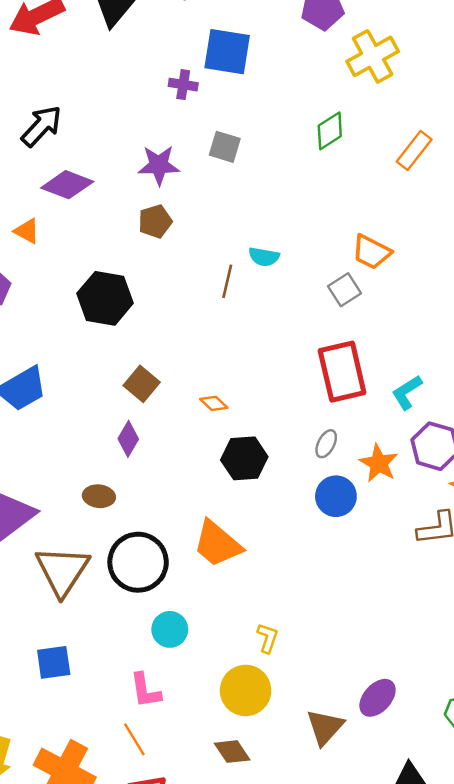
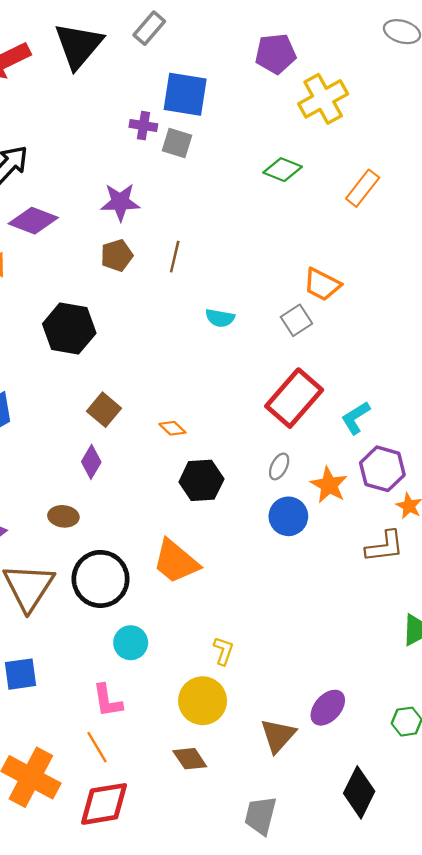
green diamond: (330, 131) -> (283, 170), turned 54
gray square: (225, 147) -> (177, 143), moved
cyan semicircle: (264, 257) -> (220, 318), moved
brown line: (227, 281) -> (175, 257), moved
red rectangle: (342, 372) -> (294, 398), turned 54

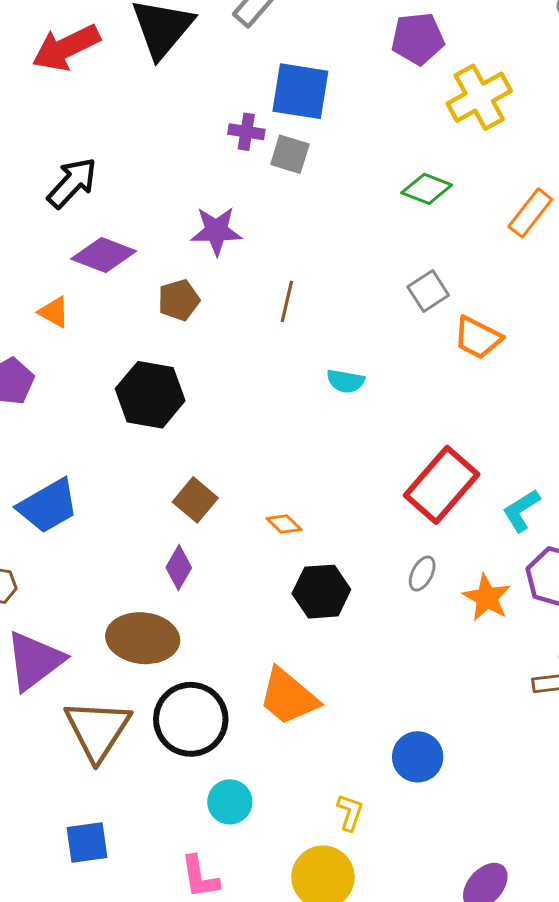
brown pentagon: (117, 255) -> (179, 300), moved
gray square: (296, 320) -> (428, 291), moved
brown ellipse: (63, 516) -> (143, 638), size x1.8
blue circle: (288, 516) -> (418, 757), moved

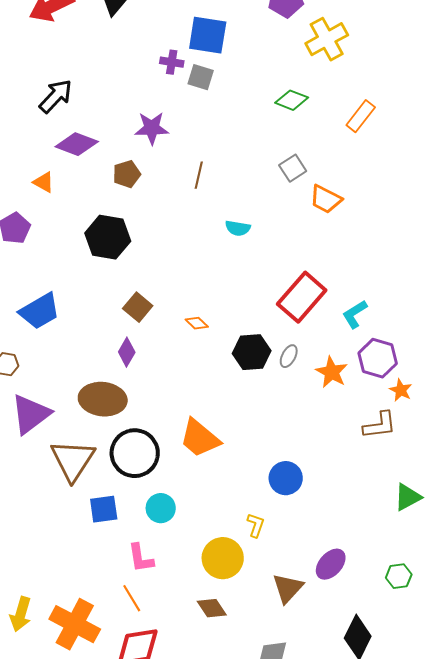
black hexagon: (321, 592) -> (252, 352), moved
yellow L-shape: (350, 812) -> (256, 525), moved
blue square: (87, 843) -> (104, 509), moved

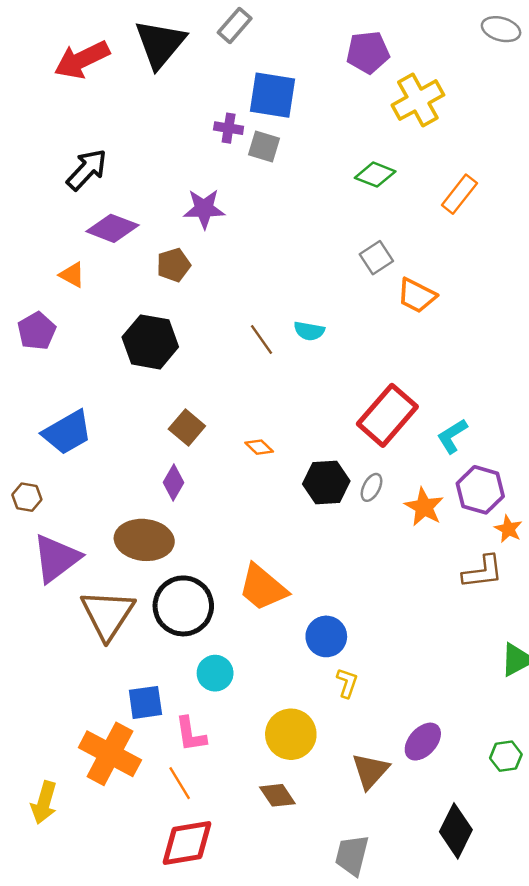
brown line: (199, 175) -> (262, 340), moved, turned -48
blue circle: (286, 478) -> (326, 636), moved
blue square: (104, 509) -> (145, 702), moved
yellow L-shape: (256, 525) -> (347, 683), moved
orange cross: (75, 624) -> (110, 754), moved

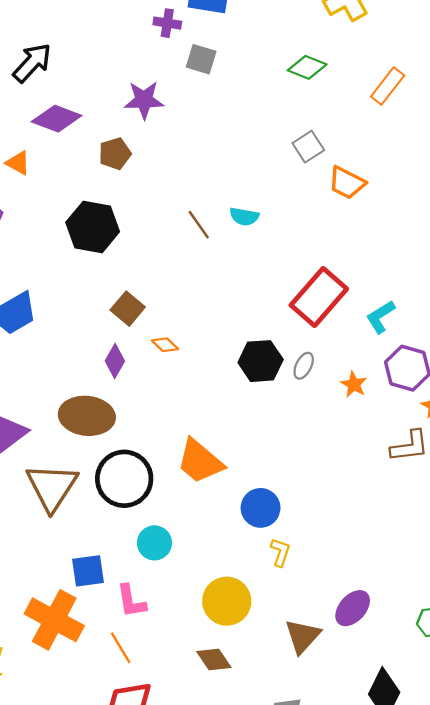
gray square: (264, 146) -> (201, 59), moved
orange diamond: (259, 447) -> (165, 345), moved
orange star: (424, 507) -> (354, 384), size x0.7

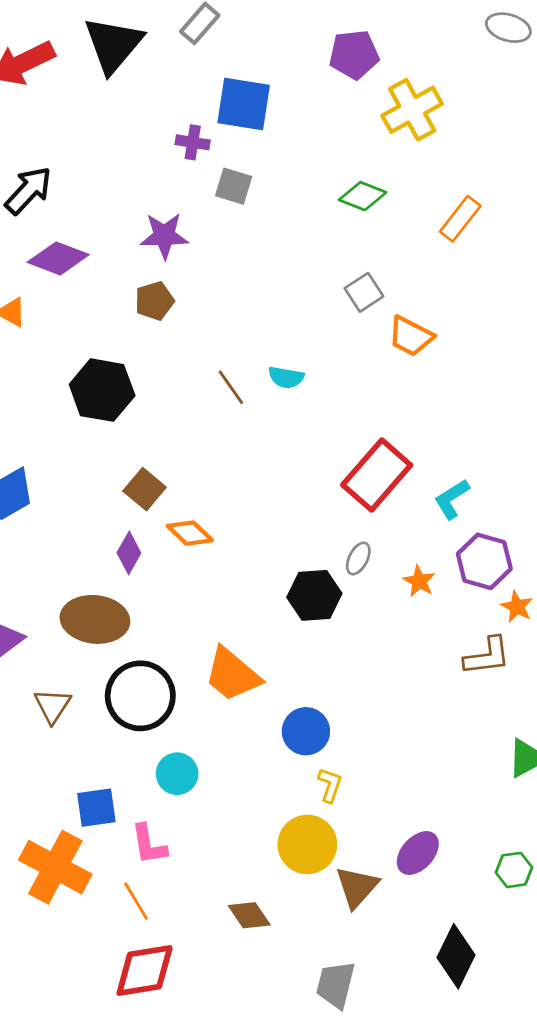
brown pentagon: (115, 154) -> (154, 301), moved
orange diamond: (165, 345) -> (190, 533), size x1.4
black hexagon: (261, 361) -> (314, 595), moved
brown triangle: (52, 487) -> (53, 706), size x0.6
yellow circle: (227, 601) -> (307, 844), moved

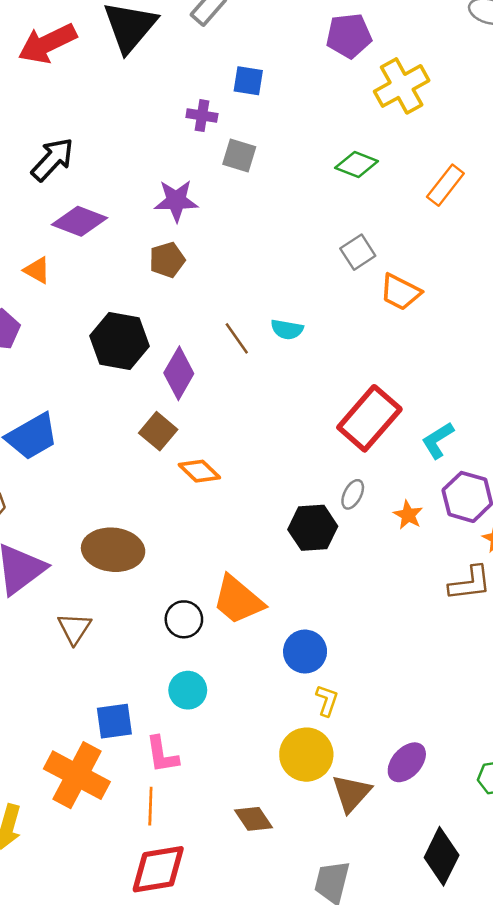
blue square: (244, 104) -> (248, 81), size x0.6
purple diamond: (129, 553) -> (179, 373), moved, size x1.4
black circle: (140, 696) -> (184, 619), moved, size x0.6
orange line: (136, 901) -> (150, 806), turned 33

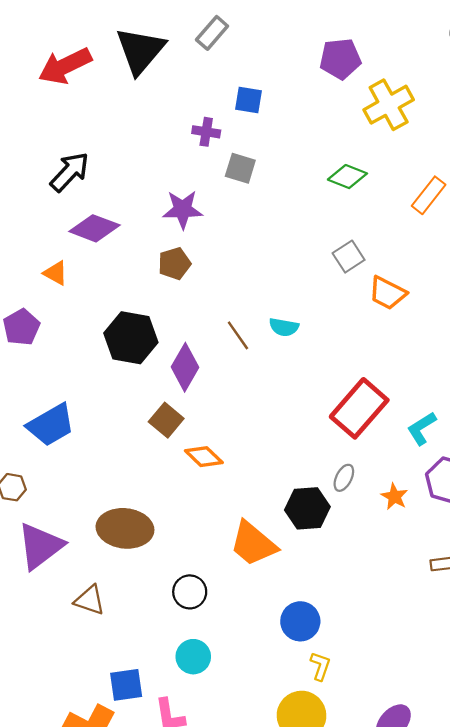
orange trapezoid: (238, 600) -> (253, 544), moved
brown triangle: (74, 628) -> (90, 600), turned -44

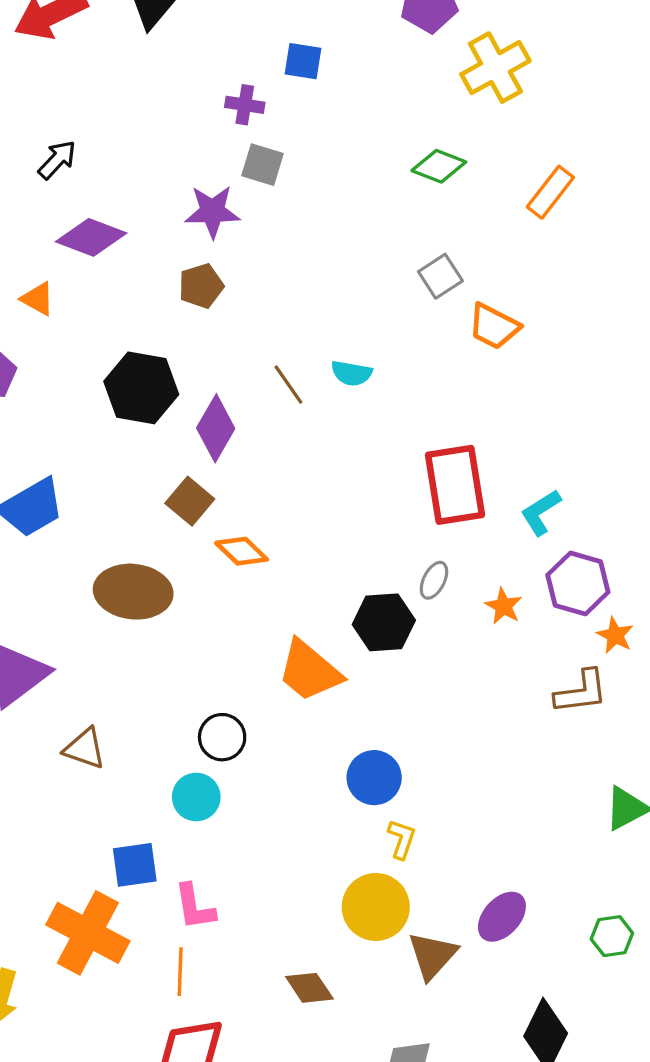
gray square: (240, 168) -> (263, 165), moved
black arrow: (70, 172) -> (57, 160), size x0.7
red rectangle: (359, 408) -> (455, 485), turned -50
brown ellipse: (125, 528) -> (133, 592), moved
cyan circle: (193, 657) -> (196, 797), moved

